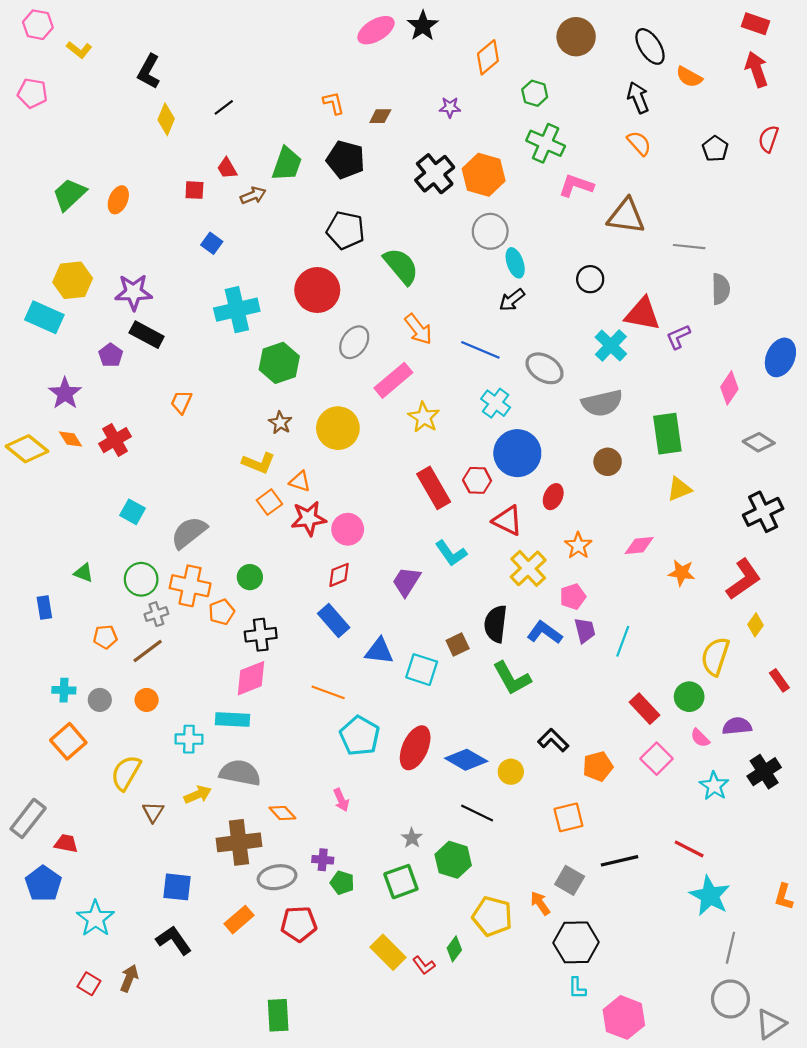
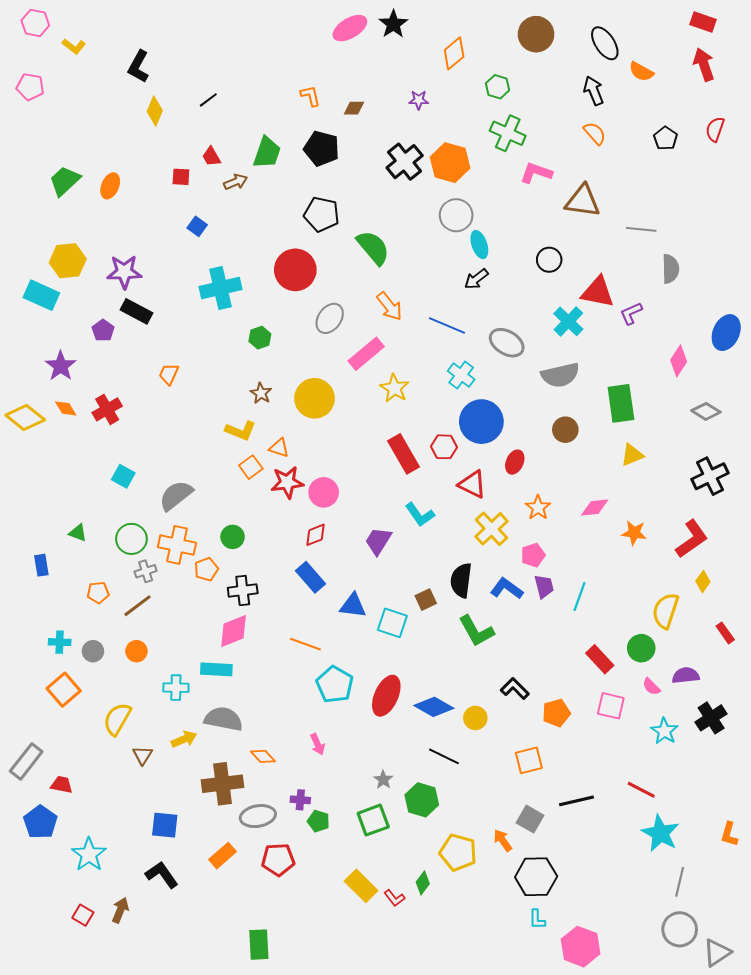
green hexagon: (279, 363) -> (260, 338), size x0.6
pink square: (657, 759) -> (611, 706), turned -32

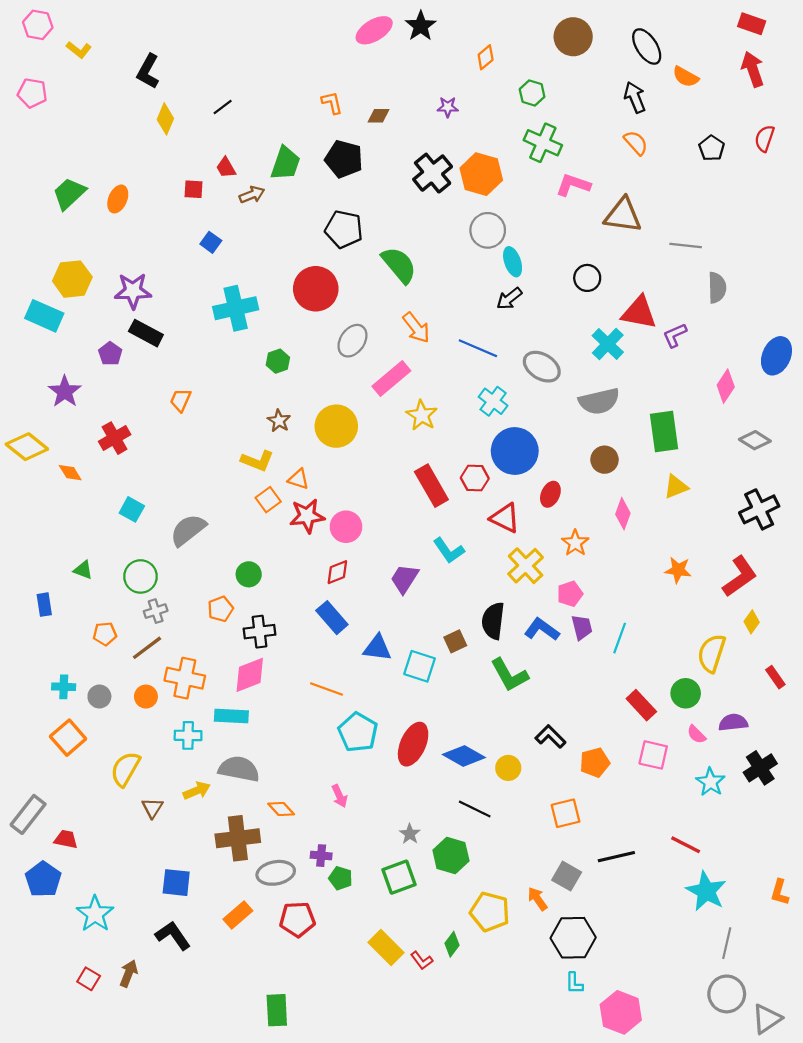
orange diamond: (454, 53) -> (486, 57), size x0.7
orange diamond: (66, 408) -> (70, 473), moved
pink diamond: (595, 508) -> (623, 514), moved, turned -64
orange cross: (177, 545) -> (185, 678), moved

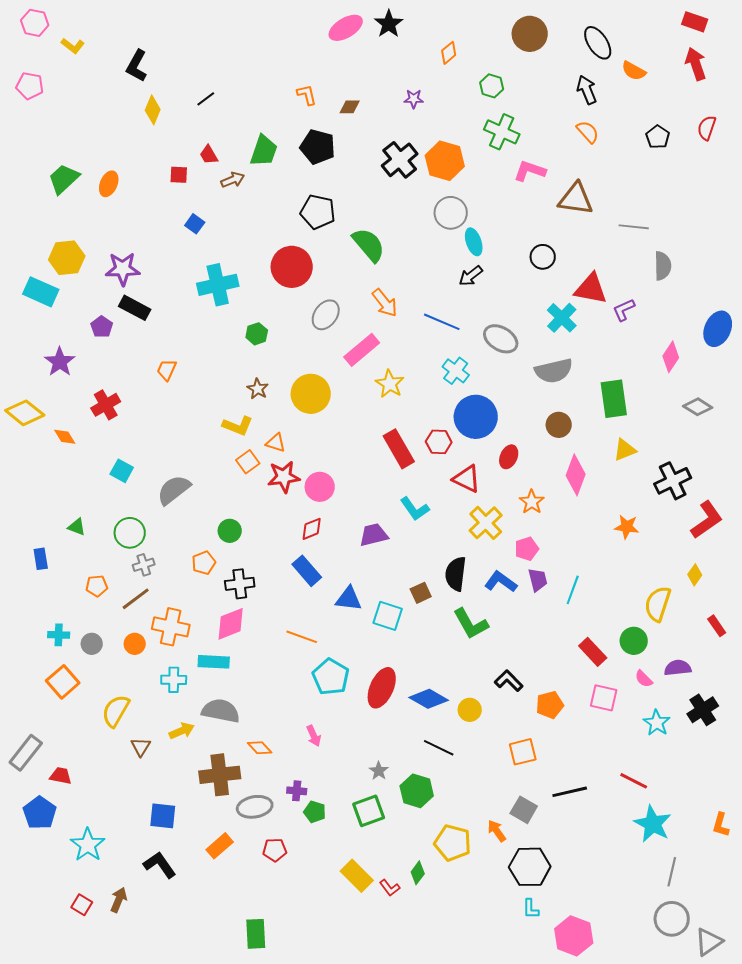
black cross: (759, 509) -> (673, 481), moved
pink diamond: (623, 514) -> (576, 475), size x1.4
red L-shape: (740, 576) -> (707, 520), moved
purple trapezoid: (404, 579) -> (374, 535), turned 44
red pentagon: (297, 919) -> (275, 850), size x0.7

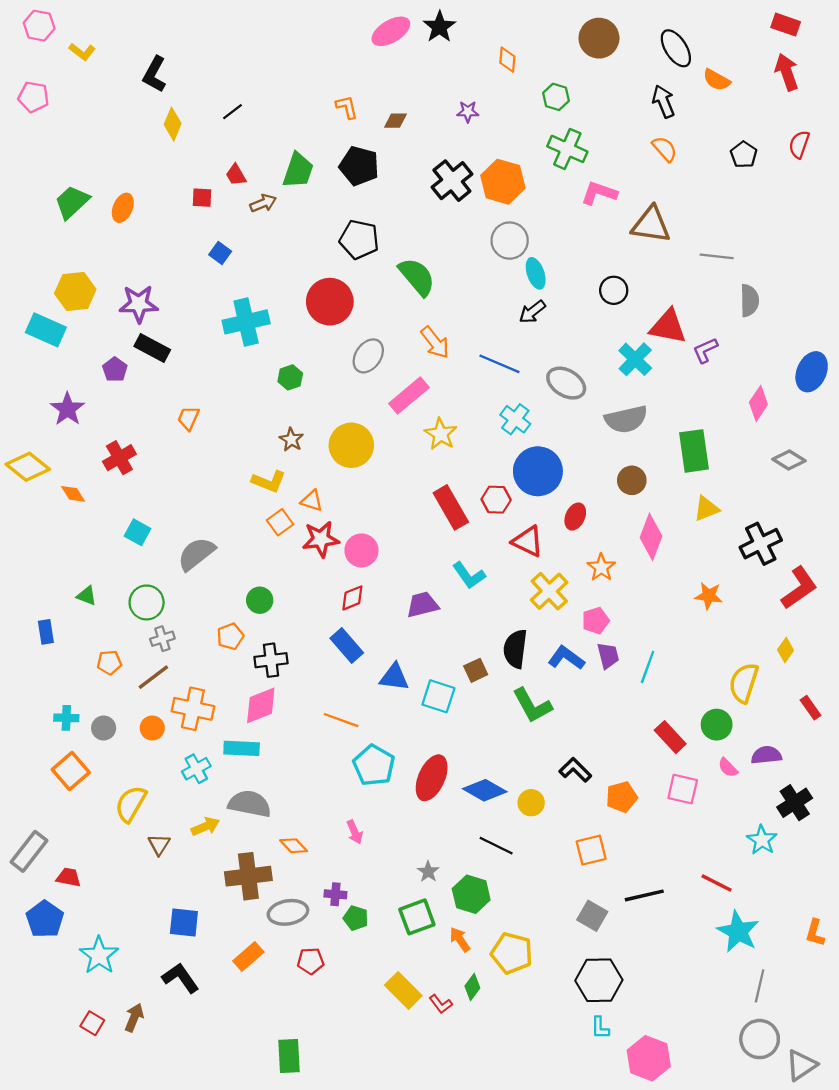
orange diamond: (449, 53) -> (507, 60), turned -45
cyan cross: (174, 680) -> (196, 769), turned -30
cyan star: (657, 723) -> (762, 840), moved
orange arrow: (497, 831) -> (460, 940), moved

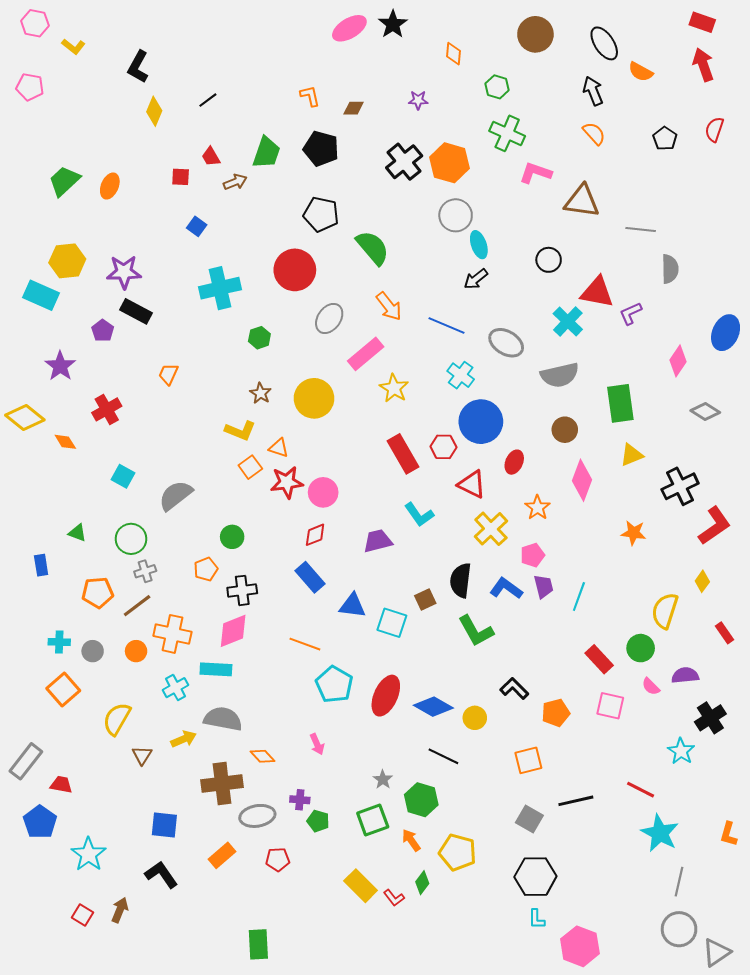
orange pentagon: (109, 662) -> (98, 592), size x1.4

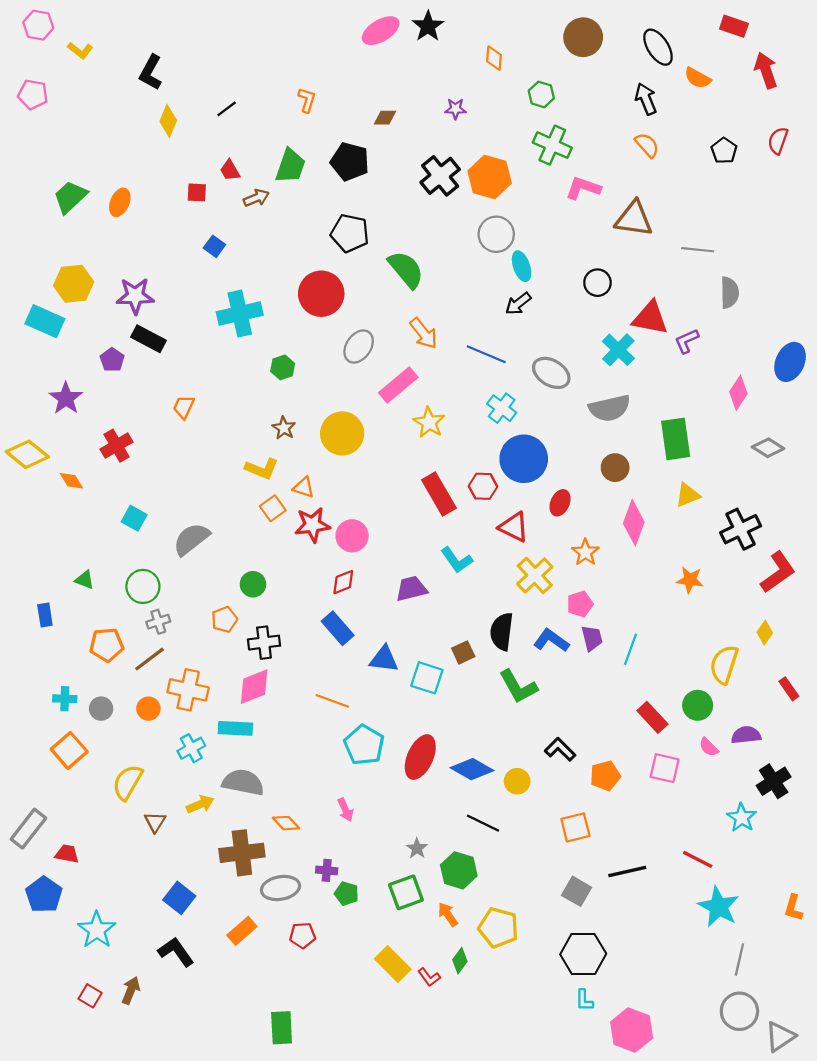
red rectangle: (702, 22) -> (734, 26), moved
orange L-shape: (310, 96) -> (307, 100), moved, turned 30
blue square: (164, 825) -> (179, 898), turned 32

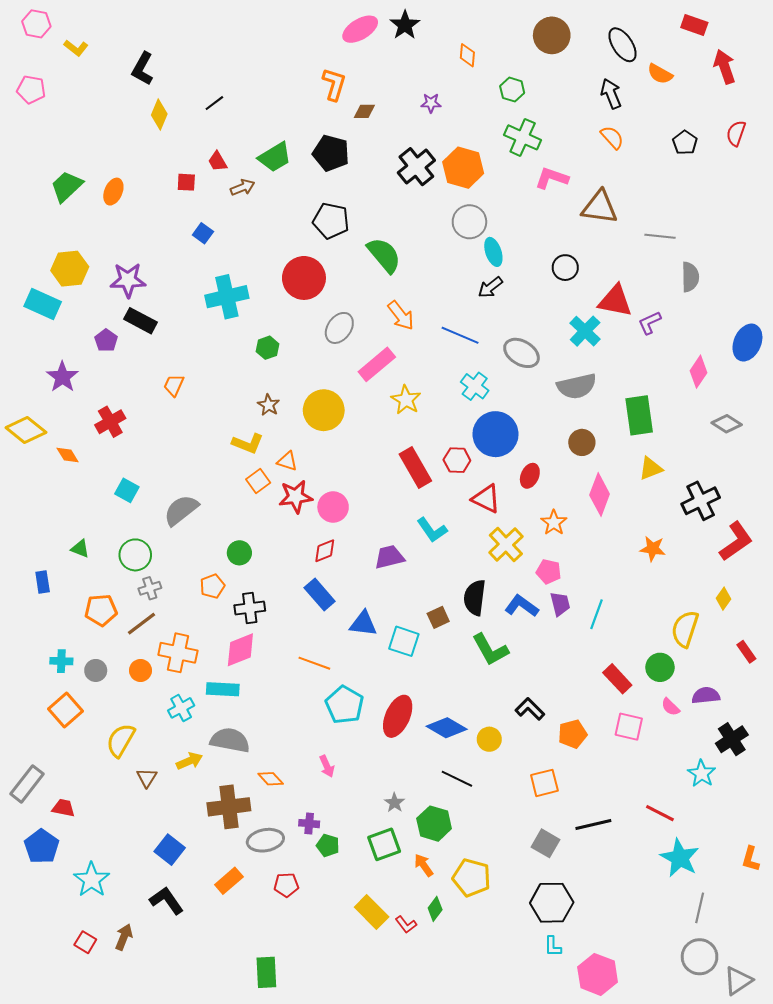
orange L-shape: (307, 100) -> (334, 84), moved, size x1.4
green trapezoid: (290, 166) -> (275, 157), turned 40
pink pentagon: (580, 604) -> (549, 572), turned 30

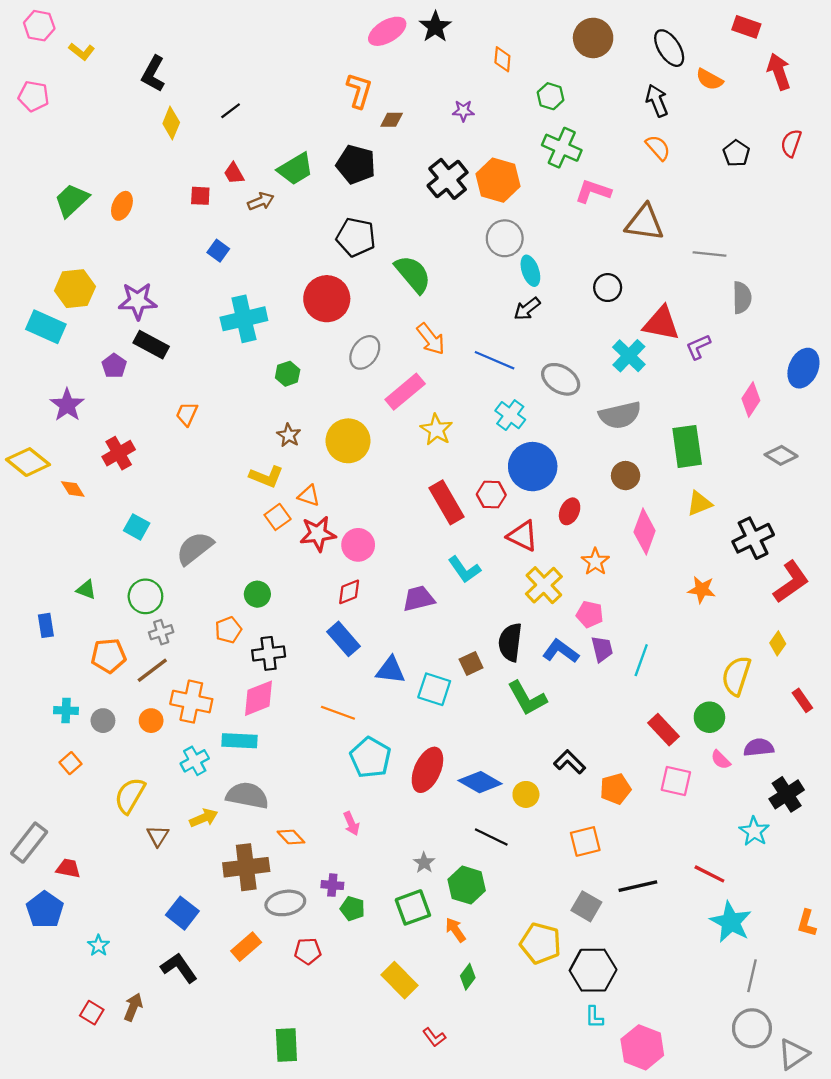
orange square: (66, 710) -> (71, 763), size x0.6
yellow pentagon: (472, 878) -> (540, 943), moved
cyan star: (92, 880) -> (98, 945), size x0.6
red L-shape: (406, 924) -> (434, 1037), moved

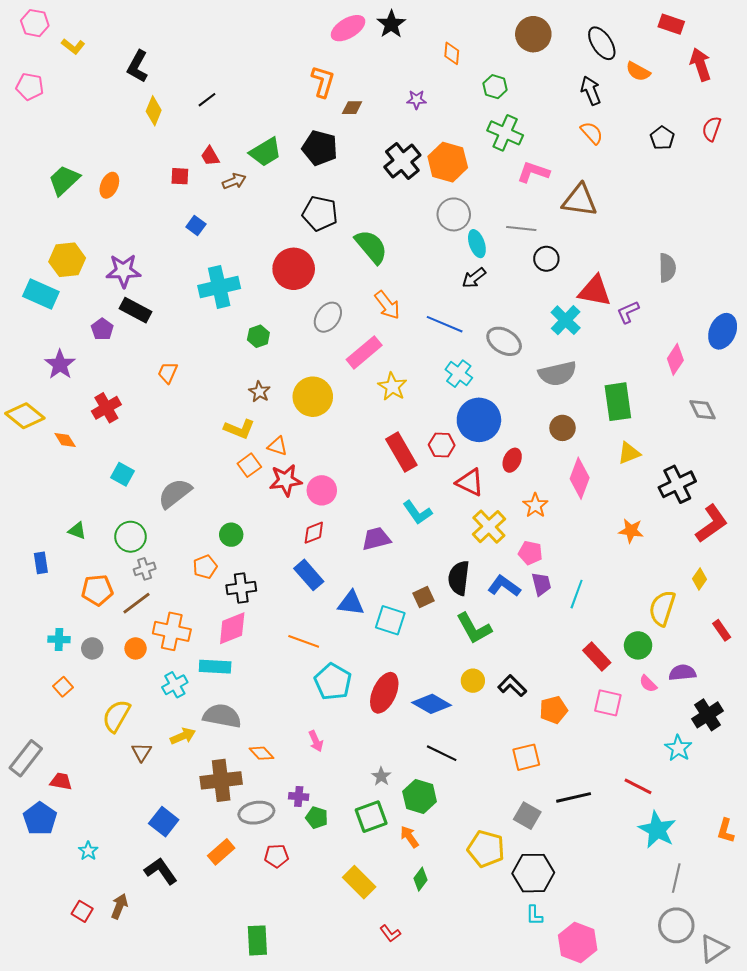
gray line: (709, 254) -> (521, 229), moved
gray diamond: (781, 455) -> (702, 410), turned 32
yellow circle: (526, 794) -> (473, 681), moved

